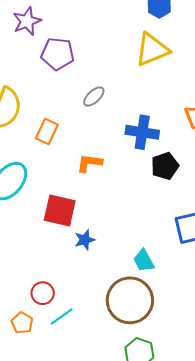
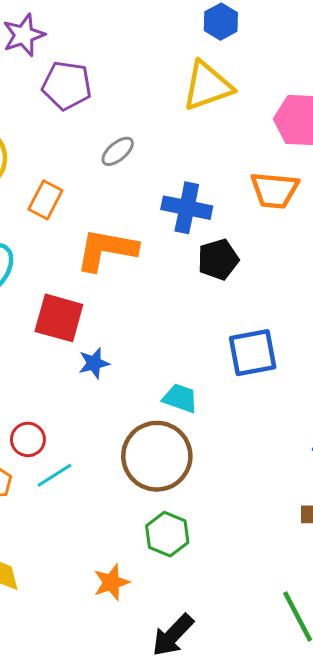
orange L-shape: (89, 163) -> (106, 250), size x1.6
cyan trapezoid: (144, 261) -> (180, 398), turned 135

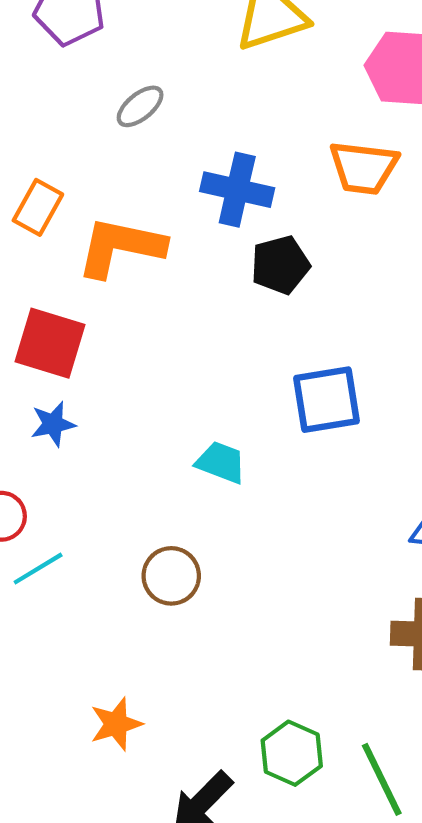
orange rectangle: (45, 200) -> (38, 207), moved
blue star: (94, 363) -> (53, 424), moved
brown circle: (157, 456) -> (171, 576), moved, size x0.6
green hexagon: (167, 534) -> (292, 753), moved

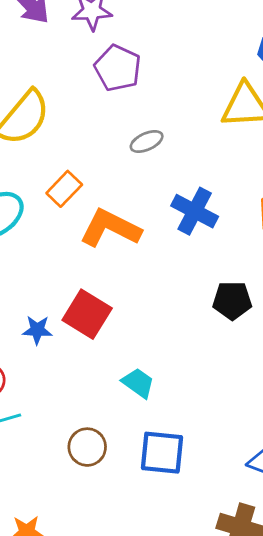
black pentagon: (280, 265) -> (232, 300), moved
red square: (50, 343) -> (87, 314), moved
blue square: (326, 400) -> (162, 453), moved

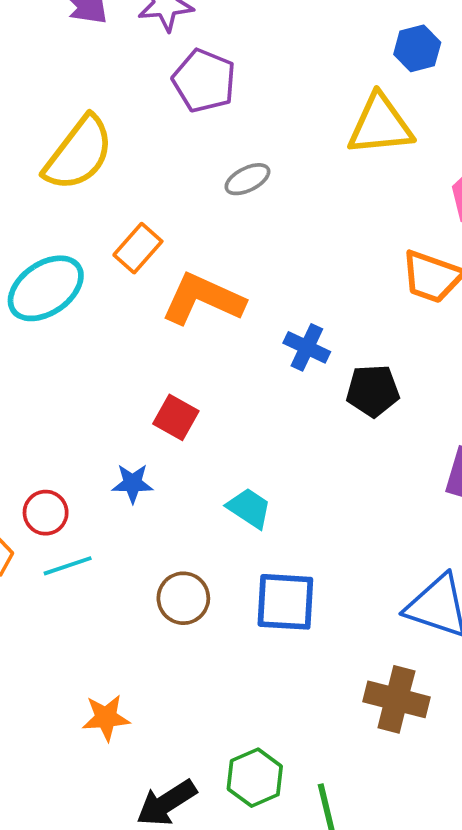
blue cross: (195, 211) -> (307, 347), moved, size x0.7
red square: (87, 314) -> (176, 417), size x0.7
blue star: (37, 330) -> (133, 483), moved

